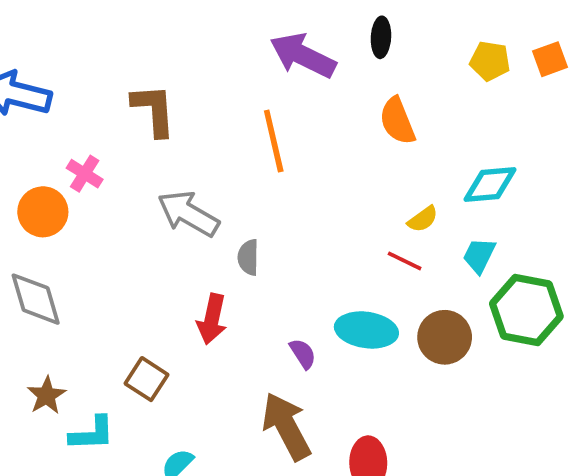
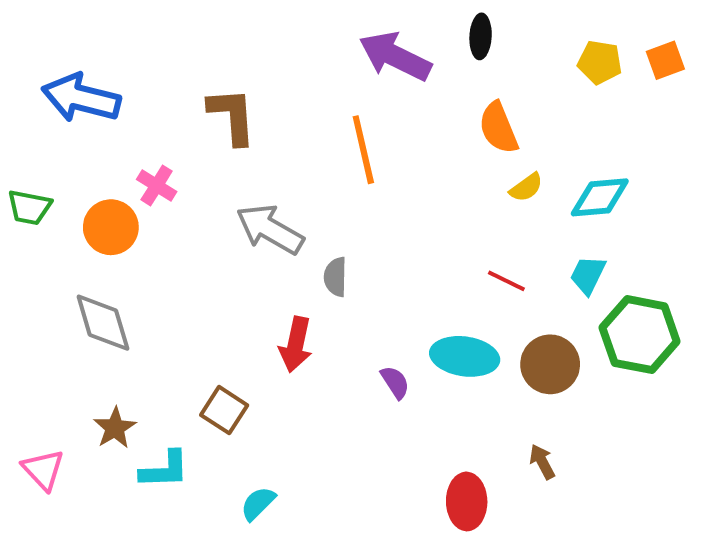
yellow semicircle: (423, 219) -> (526, 187), moved
brown arrow: (286, 426) -> (542, 462), moved, size x0.5

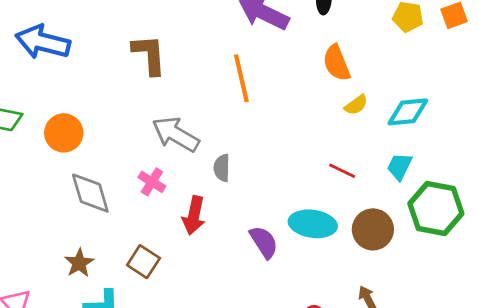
pink cross: (157, 185) -> (152, 182), moved
gray diamond: (103, 323) -> (90, 193), moved
purple semicircle: (395, 382) -> (264, 242), size x1.4
brown star: (115, 428) -> (79, 263), moved

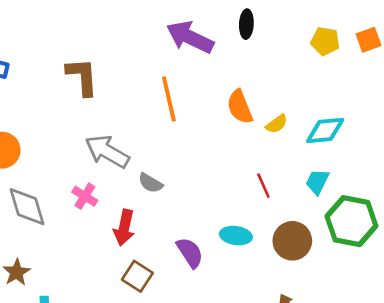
orange semicircle: (337, 63) -> (240, 107), moved
gray semicircle: (222, 168) -> (150, 183), turned -60
red line: (342, 171) -> (263, 186), turned 40
cyan ellipse: (313, 224) -> (236, 236), size x0.7
brown square: (143, 262) -> (137, 276), moved

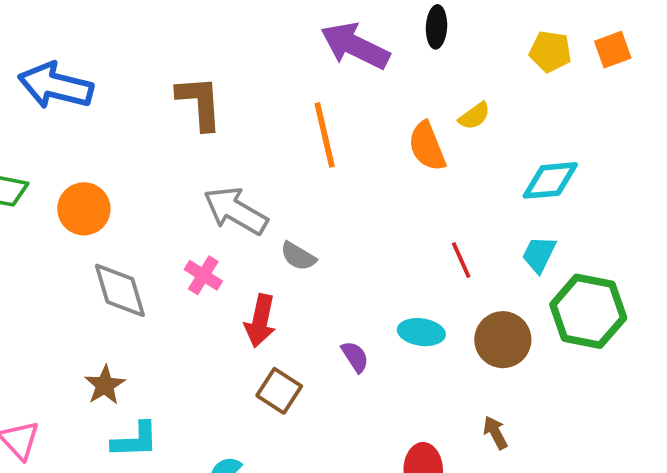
yellow semicircle: (277, 124) -> (474, 116), moved
purple semicircle: (190, 253) -> (355, 357), size x0.7

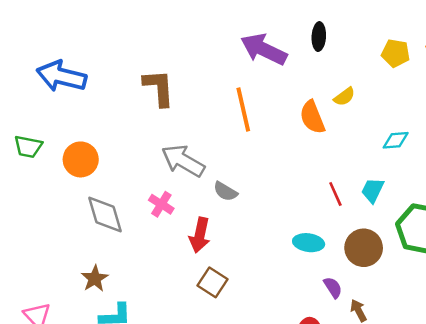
cyan diamond: (550, 180) -> (396, 140), size x0.7
cyan trapezoid: (539, 254) -> (373, 190), moved
purple semicircle: (355, 357) -> (333, 287), moved

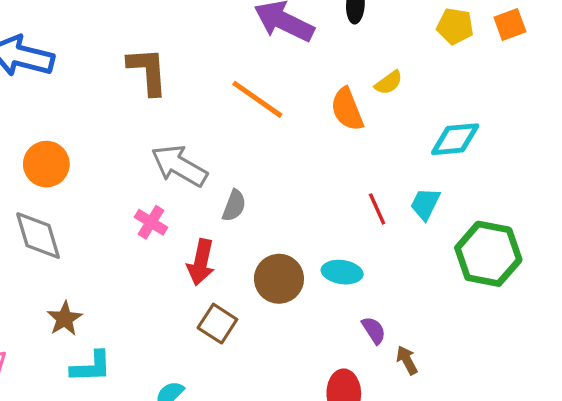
orange line: (243, 110) -> (257, 99), turned -42
cyan diamond: (396, 140) -> (455, 139), size x1.4
gray semicircle: (225, 191) -> (234, 206), turned -100
gray diamond: (105, 214) -> (38, 236), moved
brown circle: (364, 248) -> (279, 279), moved

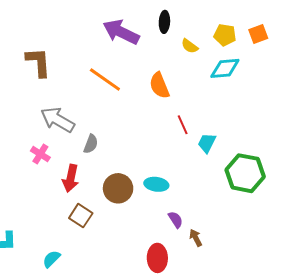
yellow semicircle: (389, 83) -> (190, 46), moved, turned 72
cyan diamond: (455, 139) -> (225, 68), moved
red line: (377, 209) -> (183, 125), moved

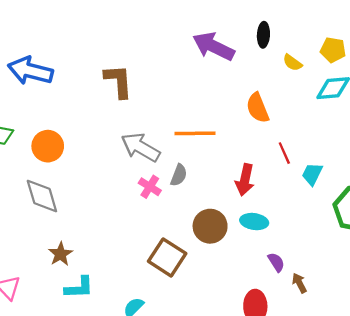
orange line: (105, 79) -> (195, 133), moved, turned -36
pink cross: (40, 154) -> (150, 187), moved
red arrow: (71, 178) -> (245, 180), moved
brown square: (81, 216) -> (167, 257), size x1.4

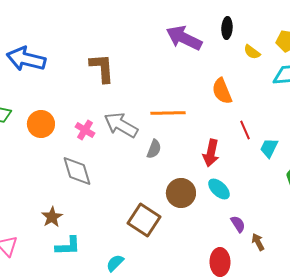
pink cross: (150, 187) -> (85, 130), moved
gray diamond: (42, 196) -> (77, 171), moved
cyan ellipse: (254, 222) -> (219, 189), turned 35

